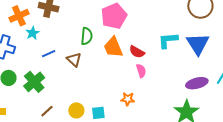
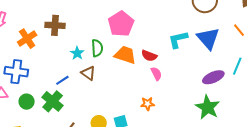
cyan star: (32, 33) -> (77, 53), moved
orange trapezoid: (113, 47) -> (125, 55), turned 140
blue line: (49, 54) -> (62, 80), moved

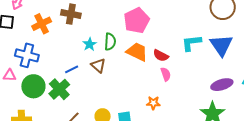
green circle: (27, 102) -> (33, 86), size x1.5

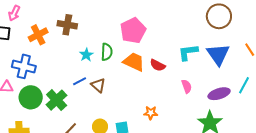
brown triangle: (98, 65) -> (98, 85), moved
blue line: (72, 69) -> (80, 81), moved
pink semicircle: (166, 74) -> (187, 86), moved

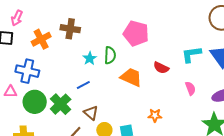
pink pentagon: (133, 31) -> (136, 33), turned -30
orange trapezoid: (134, 62) -> (131, 77), moved
brown triangle: (98, 85) -> (91, 113), moved

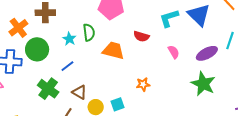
green circle: (35, 102) -> (37, 49), moved

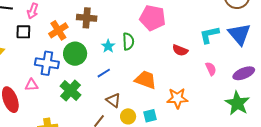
orange trapezoid: (113, 51) -> (146, 80), moved
orange star: (143, 84) -> (177, 98), size x1.5
green cross: (48, 89) -> (70, 91), moved

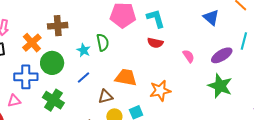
blue triangle: (239, 34) -> (211, 17), size x0.7
cyan L-shape: (209, 35) -> (156, 18), moved, turned 95
brown triangle: (113, 100) -> (105, 97), moved, turned -42

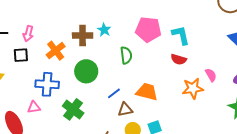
cyan star: (84, 50) -> (104, 30), moved
green circle: (52, 63) -> (86, 71), moved
blue line: (83, 78) -> (114, 93), moved
orange star: (160, 91) -> (193, 88), moved

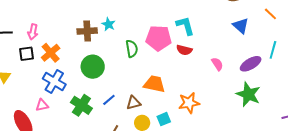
pink pentagon: (148, 30) -> (159, 38), moved
orange cross: (56, 51) -> (51, 53), moved
blue cross: (47, 84) -> (54, 82), turned 30
orange star: (193, 88) -> (189, 103), moved
blue line: (114, 93) -> (109, 100), moved

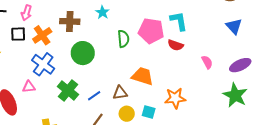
brown cross: (87, 31) -> (70, 21), moved
blue line: (109, 100) -> (94, 96), moved
cyan square: (164, 119) -> (149, 112), turned 32

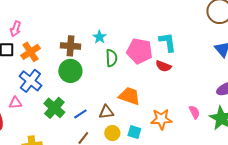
cyan star: (102, 12) -> (100, 37), moved
brown cross: (70, 21) -> (70, 46), moved
pink semicircle: (207, 62) -> (194, 112), moved

